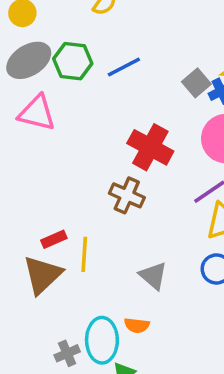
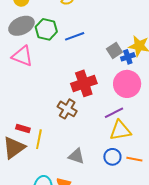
red cross: (150, 147) -> (84, 83), turned 35
red rectangle: (54, 239) -> (23, 128), turned 32
gray triangle: (153, 276) -> (76, 156), turned -30

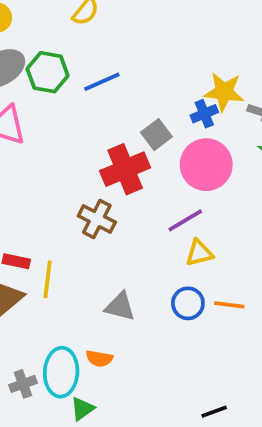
gray square: (114, 50) -> (156, 135), moved
yellow triangle: (120, 130) -> (199, 253), size x0.7

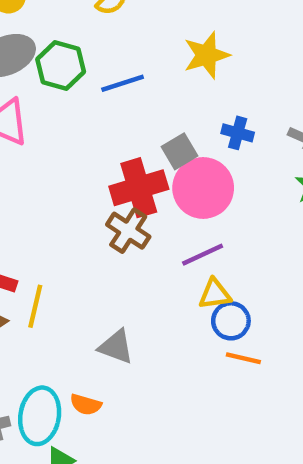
yellow star: (224, 92) -> (207, 55), moved, turned -30
blue cross: (204, 114) -> (238, 133), turned 32
pink circle: (206, 165) -> (203, 188), moved
brown cross: (97, 219) -> (128, 231), moved
blue circle: (188, 303) -> (231, 321), moved

